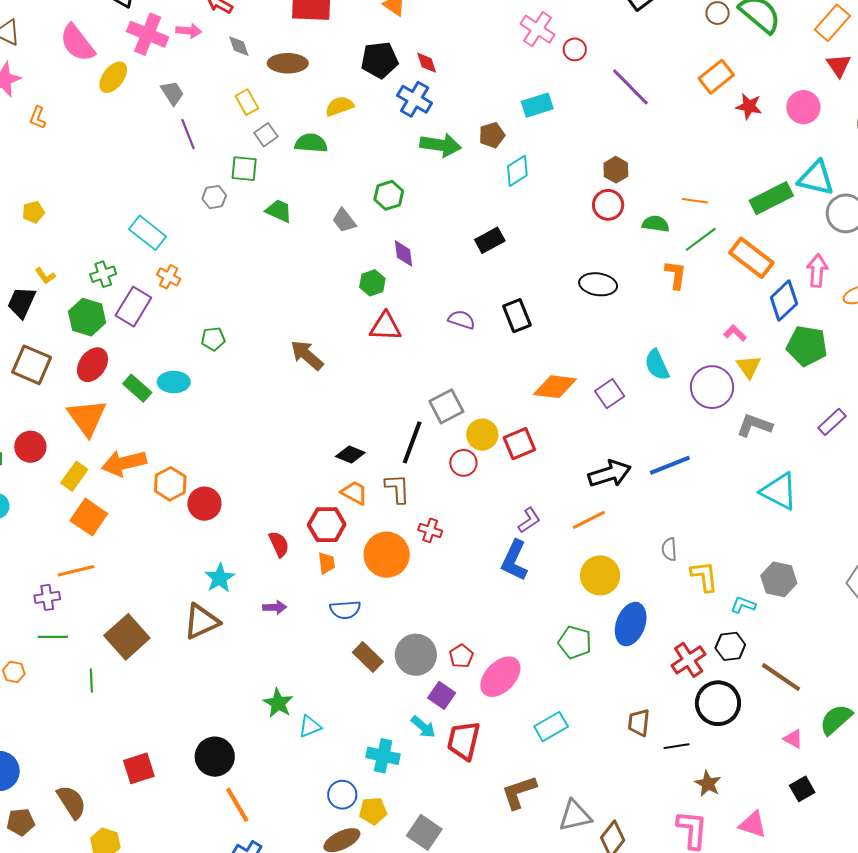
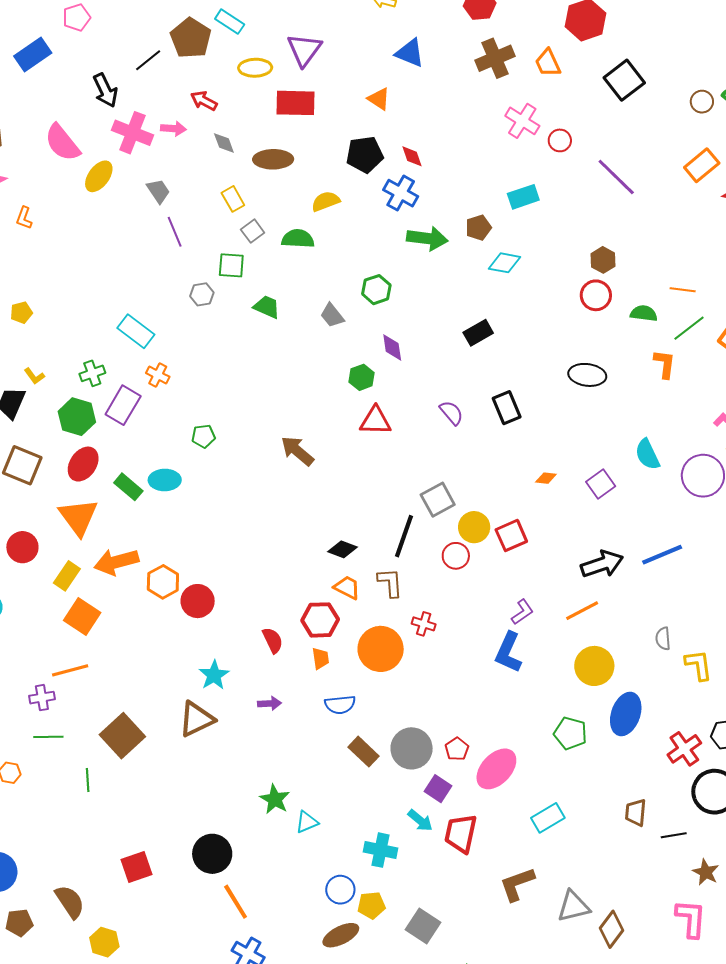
cyan diamond: (517, 171) -> (505, 263), turned 44
purple semicircle: (462, 320) -> (451, 413), turned 32
orange diamond: (555, 387) -> (546, 478), size x0.5

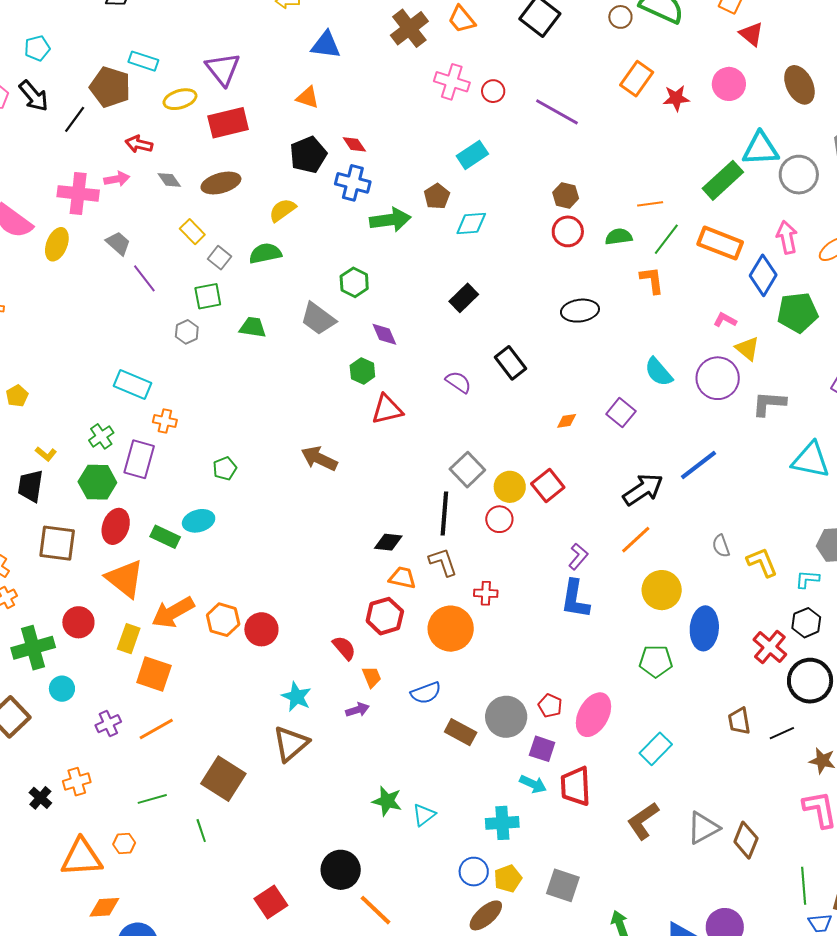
black arrow: (105, 90) -> (34, 96), moved
gray trapezoid: (332, 315) -> (318, 319), size x1.4
orange trapezoid: (321, 658) -> (372, 677), moved
purple cross: (42, 698) -> (108, 724), moved

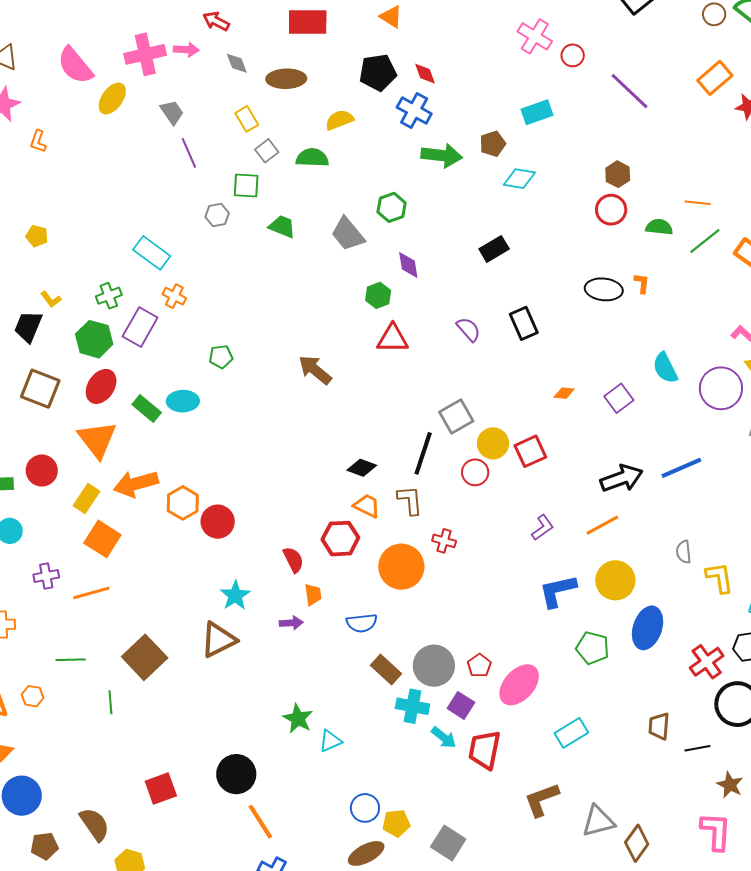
pink cross: (78, 193) -> (145, 54), turned -33
orange L-shape: (652, 280) -> (642, 283), moved, size x0.7
yellow pentagon: (17, 396) -> (37, 236), turned 30
blue L-shape: (575, 599) -> (558, 591), moved, turned 54
cyan cross: (502, 823) -> (412, 706), moved

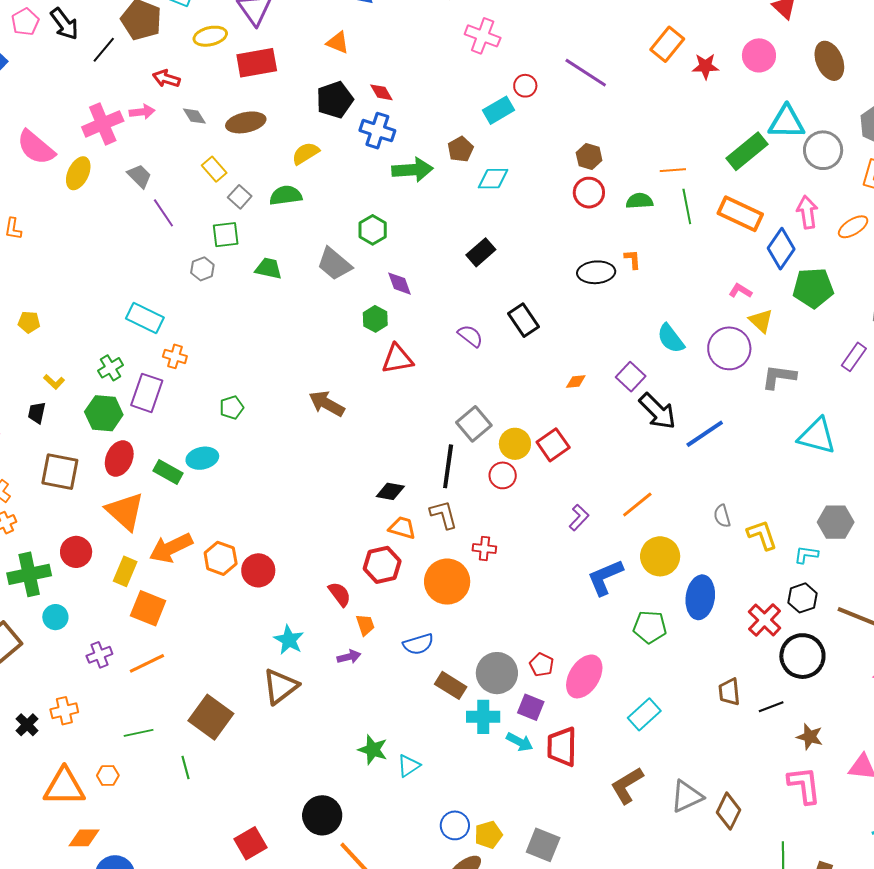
red circle: (573, 55) -> (525, 86), moved
green line: (705, 241) -> (687, 206), turned -52
black trapezoid: (28, 327) -> (37, 413), size x0.7
black arrow: (622, 478) -> (657, 411), moved, turned 75

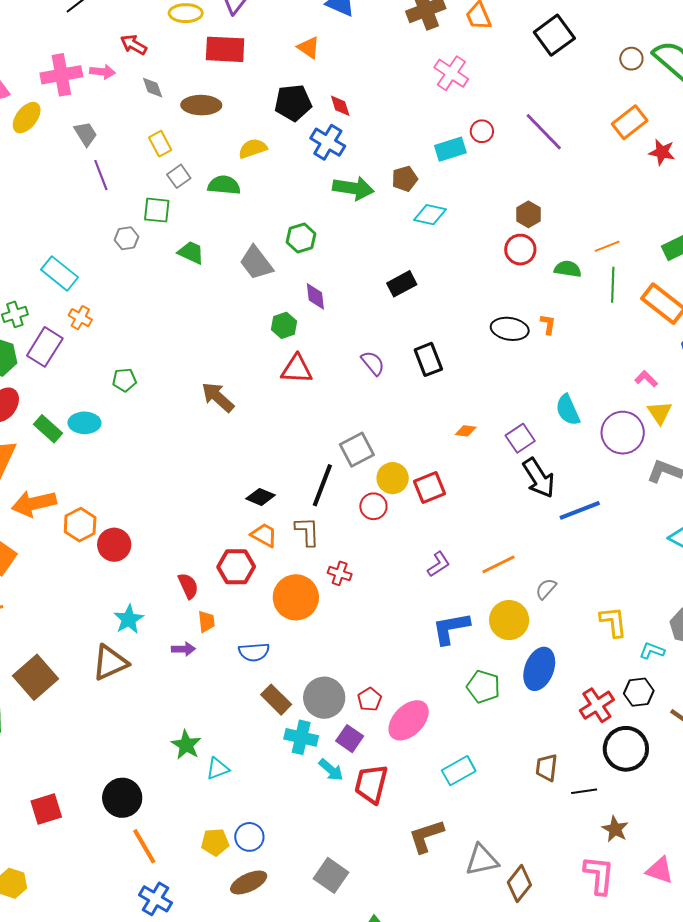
orange line: (673, 170) -> (607, 246), turned -30
gray semicircle: (722, 516) -> (546, 589), moved, turned 45
yellow pentagon: (488, 835) -> (215, 842), moved

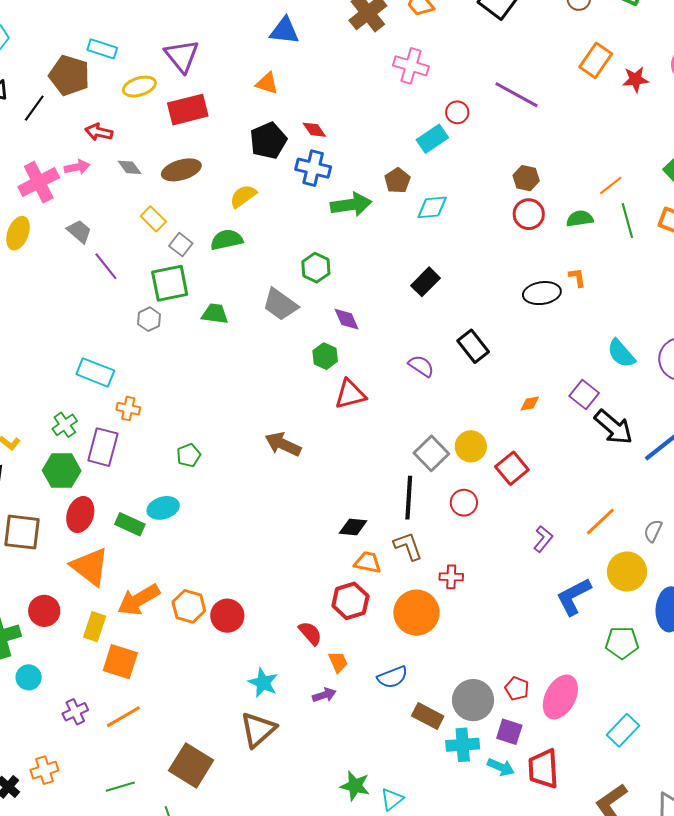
green square: (157, 210) -> (170, 283), size x1.4
yellow circle: (393, 478) -> (471, 446), moved

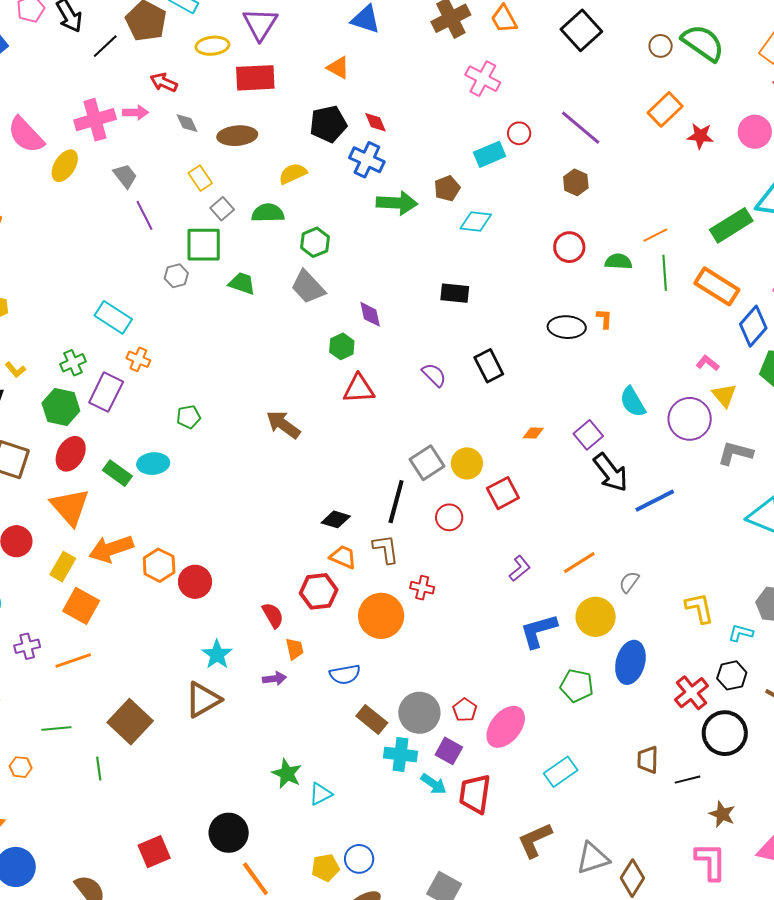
brown hexagon: (526, 178) -> (576, 182), moved
green hexagon: (316, 268) -> (315, 242), moved
black rectangle: (426, 282) -> (455, 293), turned 40

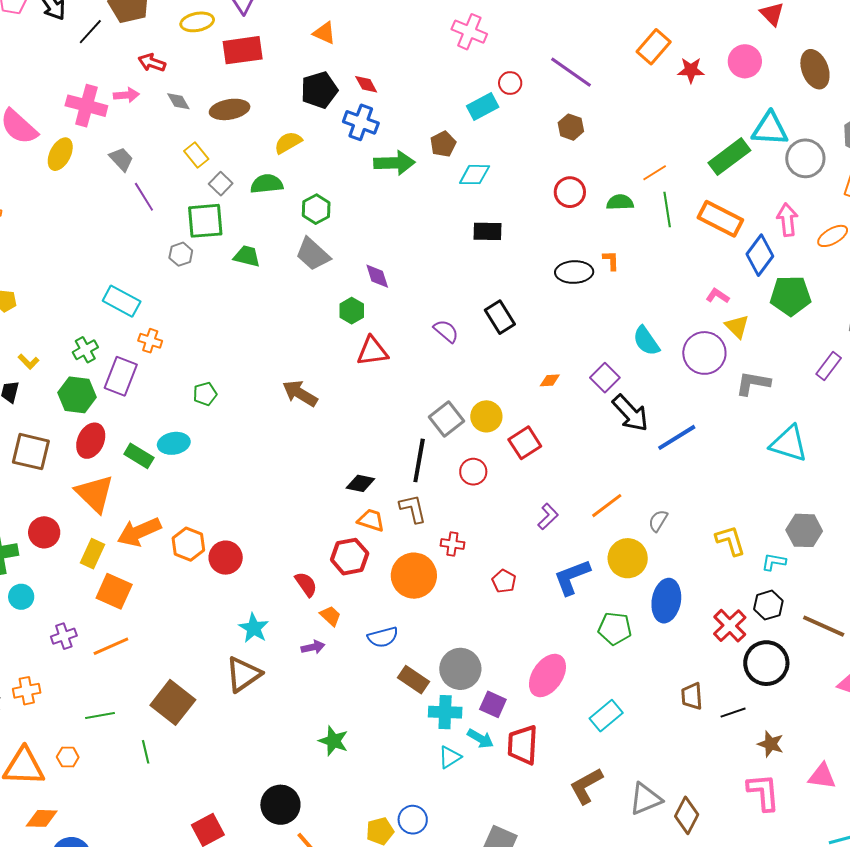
pink cross: (95, 120) -> (86, 106), turned 36
black rectangle: (455, 293) -> (487, 231), moved
orange trapezoid: (295, 649) -> (331, 616), turned -30
red pentagon: (465, 710) -> (504, 581), moved
cyan triangle: (321, 794) -> (450, 757), moved

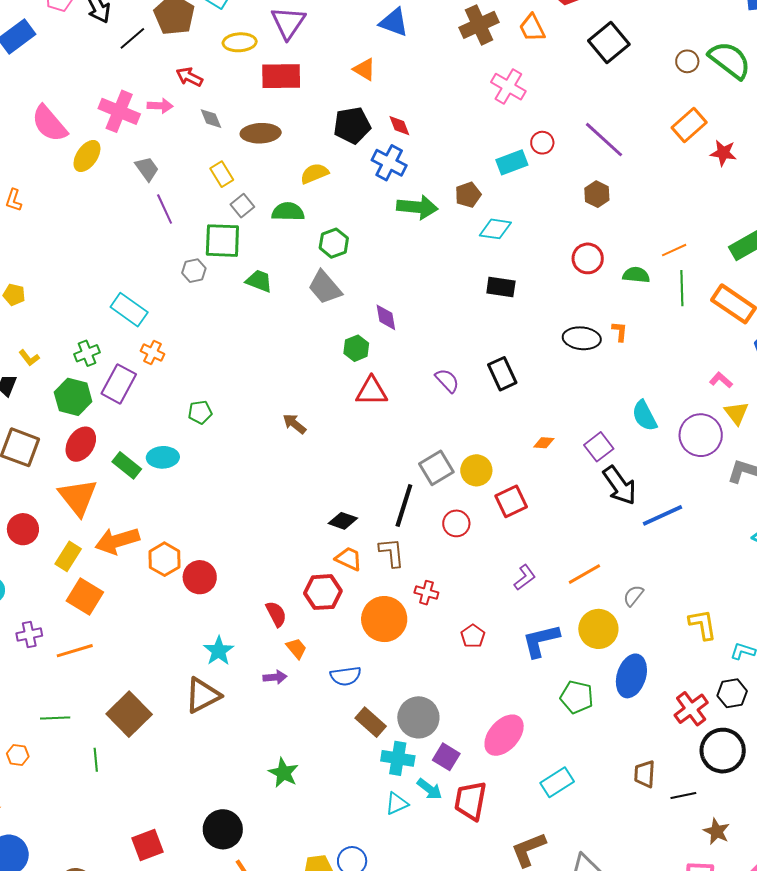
brown arrow: (300, 393) -> (294, 424), size x0.7

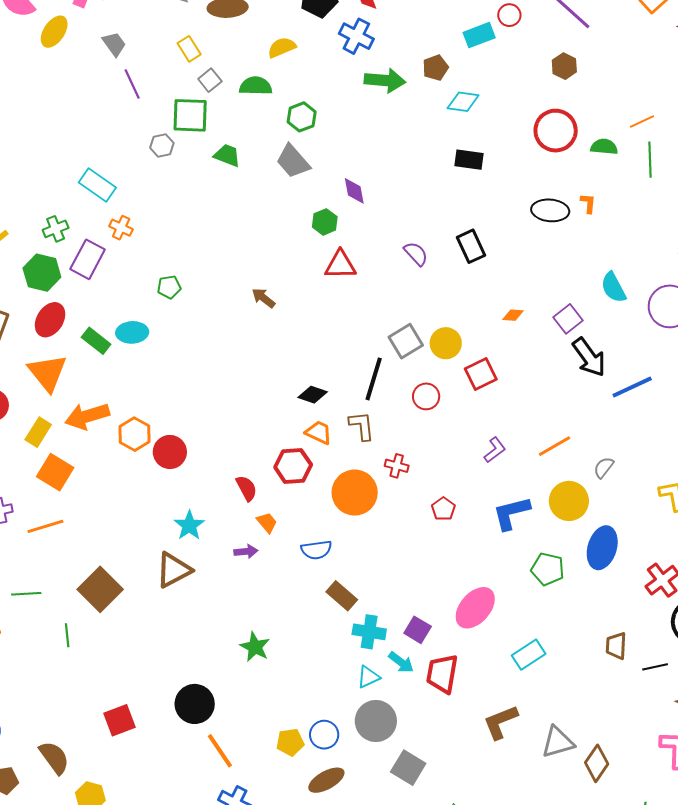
red circle: (588, 258) -> (556, 131), size x1.4
gray circle: (418, 717) -> (376, 721), moved

